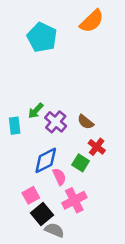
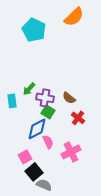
purple cross: (56, 122) -> (45, 98), turned -30
green square: (81, 163) -> (48, 112), moved
pink cross: (74, 200) -> (71, 152), moved

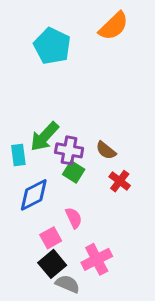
green arrow: (29, 89) -> (44, 137), size x1.5
blue diamond: (37, 129) -> (34, 195), moved
pink cross: (71, 152) -> (97, 259), moved
pink square: (25, 157) -> (51, 238), moved

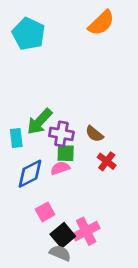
cyan pentagon: (52, 46) -> (29, 34), moved
green square: (74, 172) -> (66, 153), turned -30
pink semicircle: (74, 218) -> (60, 168), moved, turned -84
black square: (52, 264) -> (63, 235), moved

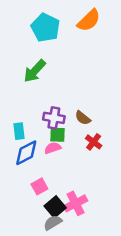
cyan pentagon: (29, 34) -> (45, 28), moved
green arrow: (40, 122) -> (35, 71), moved
cyan rectangle: (16, 138) -> (19, 131), moved
gray semicircle: (60, 253) -> (53, 223), turned -54

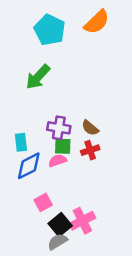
red cross: (94, 142) -> (90, 150), moved, turned 35

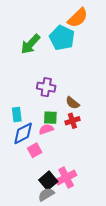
cyan pentagon: (50, 30) -> (62, 38), moved
green arrow: (38, 77) -> (30, 44), moved
purple cross: (59, 128) -> (46, 87), moved
pink square: (43, 202) -> (35, 150), moved

